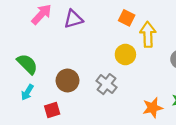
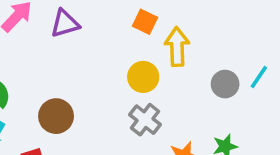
gray cross: (106, 84) -> (145, 120), moved

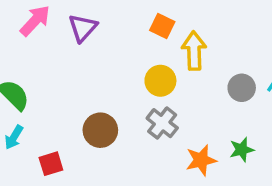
purple triangle: (65, 24) -> (83, 28), turned -32
brown circle: (56, 116) -> (100, 130), moved

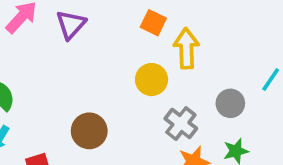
gray circle: (242, 88) -> (230, 103), moved
gray cross: (162, 123) -> (181, 124), moved

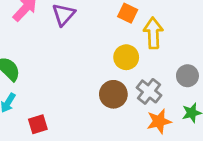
brown circle: (89, 131) -> (113, 94), moved

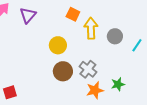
yellow circle: (126, 57) -> (58, 45), moved
gray circle: (187, 76) -> (115, 36), moved

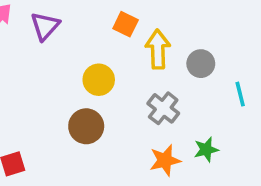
cyan line: (137, 45) -> (240, 94), moved, turned -48
gray cross: (88, 69) -> (163, 108), moved
brown circle: (63, 71) -> (86, 126), moved

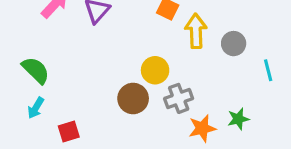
yellow circle: (99, 80) -> (155, 70), moved
gray cross: (163, 108) -> (179, 98), moved, turned 32

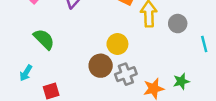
green semicircle: (36, 70) -> (44, 39), moved
gray cross: (179, 98) -> (126, 74), moved

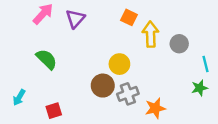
cyan arrow: (26, 73) -> (19, 97), moved
green star: (181, 81) -> (200, 88), moved

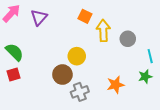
gray cross: (128, 94) -> (80, 92), moved
orange star: (155, 108) -> (116, 85), moved
red square: (54, 111) -> (13, 75), moved

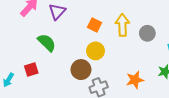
orange square: (85, 16) -> (94, 25), moved
green semicircle: (14, 52) -> (47, 43), moved

